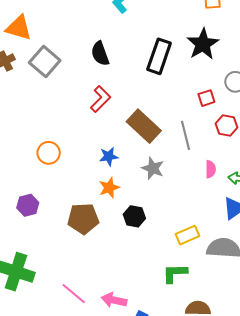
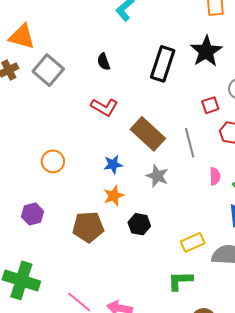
black semicircle: (100, 54) -> (104, 62), size x0.7
red L-shape: (101, 99) -> (104, 107), turned 76

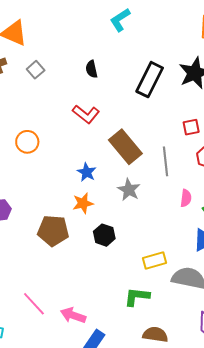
gray square: (48, 70) -> (36, 70), size x0.6
orange circle: (53, 161) -> (27, 142), moved
blue star: (113, 164) -> (87, 172), turned 30

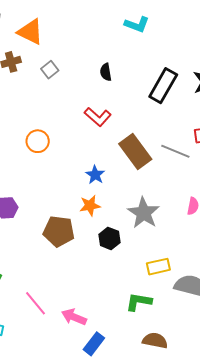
cyan L-shape: (120, 20) -> (137, 24), turned -130
gray line: (165, 161) -> (175, 151), moved, turned -64
gray star: (129, 190) -> (144, 213), moved, size x1.4

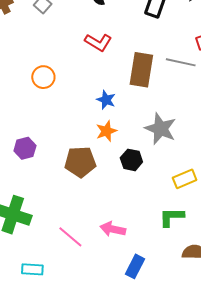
brown rectangle: (135, 151) -> (141, 70), turned 56
pink arrow: (74, 317) -> (113, 229), moved

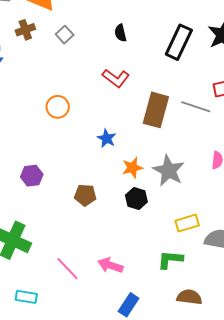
blue star: (106, 100) -> (107, 138), moved
orange star: (106, 131) -> (132, 168), moved
brown pentagon: (80, 162) -> (85, 195), size x0.7

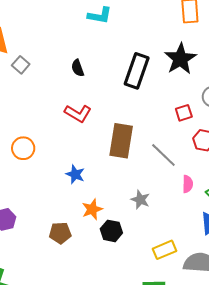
gray square: (65, 35) -> (21, 65), moved
gray line: (196, 107) -> (163, 155), moved, turned 32
orange star: (132, 168) -> (92, 209), moved
gray star: (169, 171) -> (140, 200), size x0.6

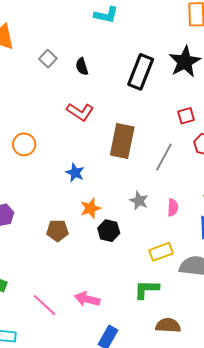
gray square: (21, 65) -> (48, 59), moved
gray line: (163, 155) -> (164, 157), turned 72
pink semicircle: (188, 184) -> (173, 207), moved

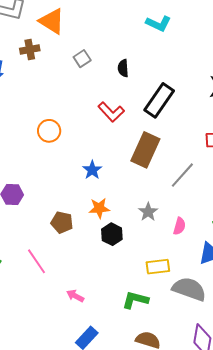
gray square: (48, 59) -> (82, 59), moved
black rectangle: (141, 72) -> (159, 100), moved
pink arrow: (87, 299) -> (75, 296), size x0.7
pink line: (45, 305) -> (36, 261), moved

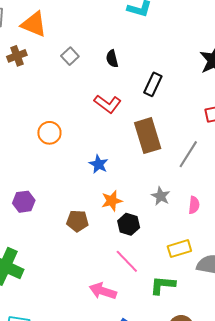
black rectangle: (159, 100) -> (153, 84), size x0.7
brown rectangle: (145, 150) -> (148, 136), turned -32
pink line: (36, 261) -> (127, 261), moved
pink arrow: (75, 296) -> (103, 291), size x1.5

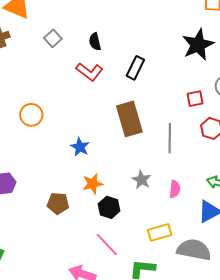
red L-shape: (108, 104) -> (89, 72), moved
gray line: (188, 154) -> (170, 138), turned -32

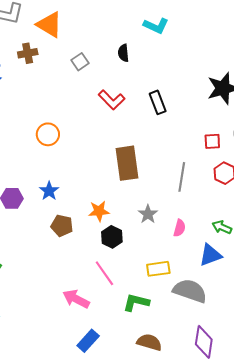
black semicircle: (95, 42) -> (123, 53), moved
black rectangle: (135, 68) -> (158, 102), turned -55
brown rectangle: (129, 119) -> (127, 163), moved
blue star: (80, 147) -> (49, 191), moved

